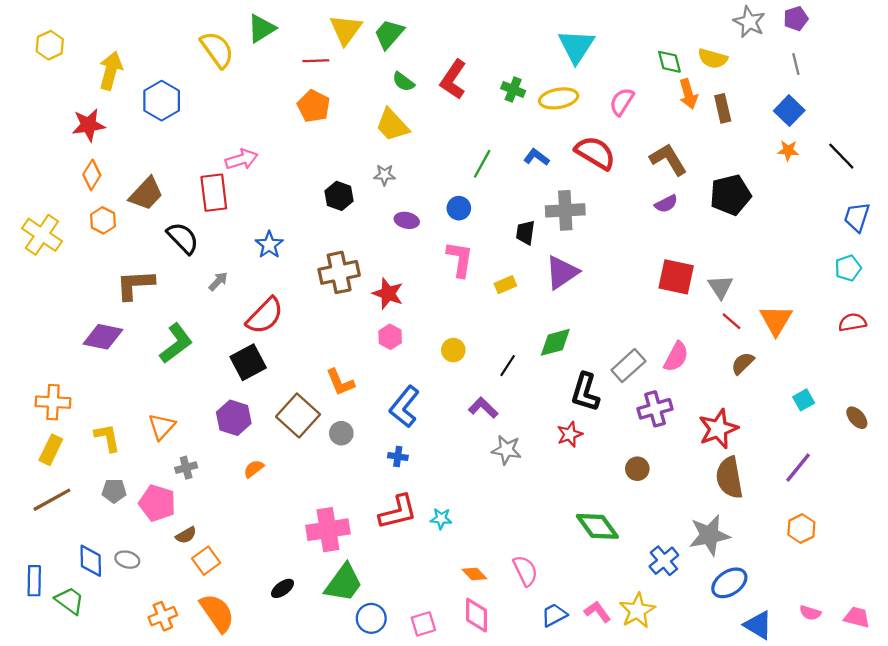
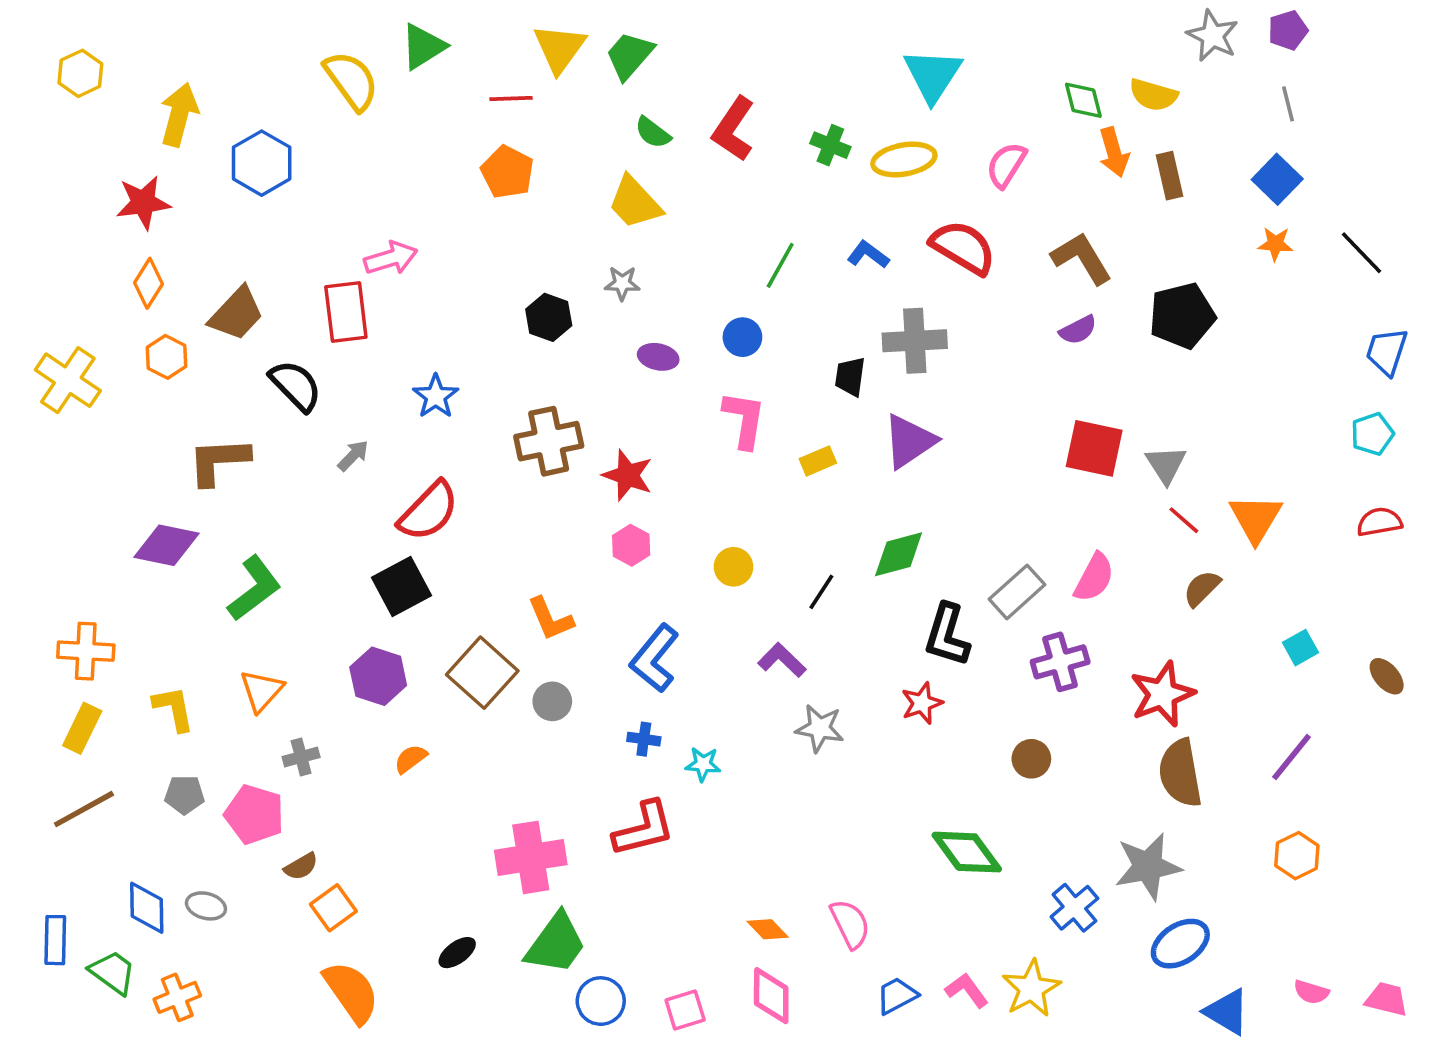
green L-shape: (176, 343) -> (254, 588), moved
cyan star: (441, 519) -> (703, 764), moved
orange cross: (163, 616) -> (177, 997), moved

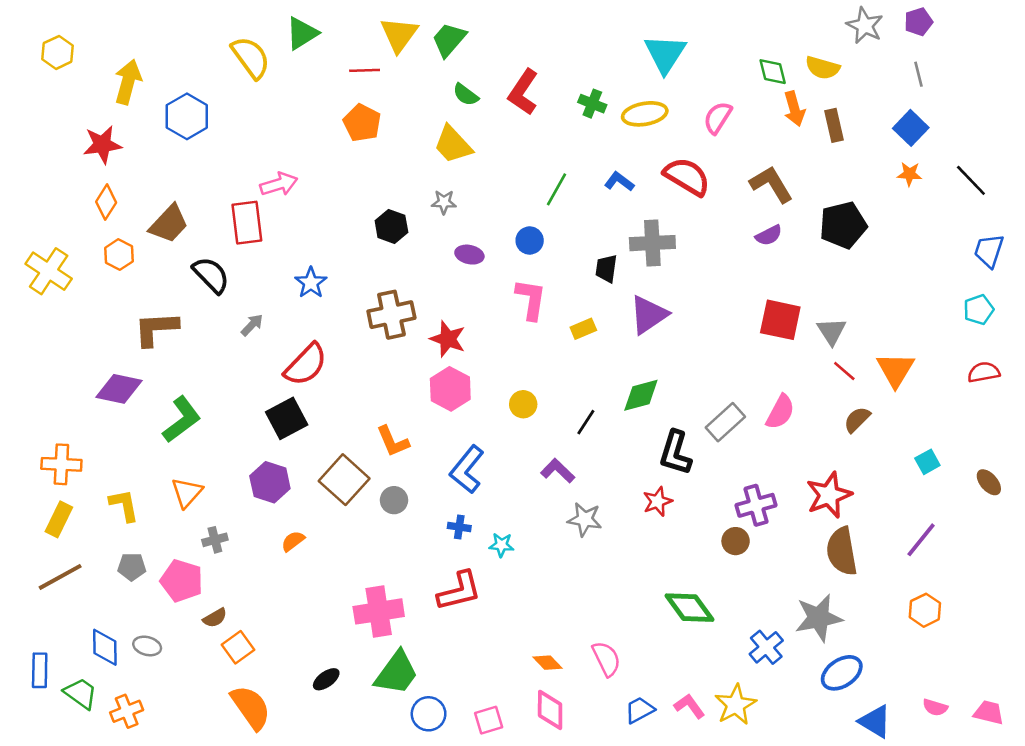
pink hexagon: (631, 545) -> (450, 389), size x1.5
purple cross: (1060, 662) -> (756, 505), moved

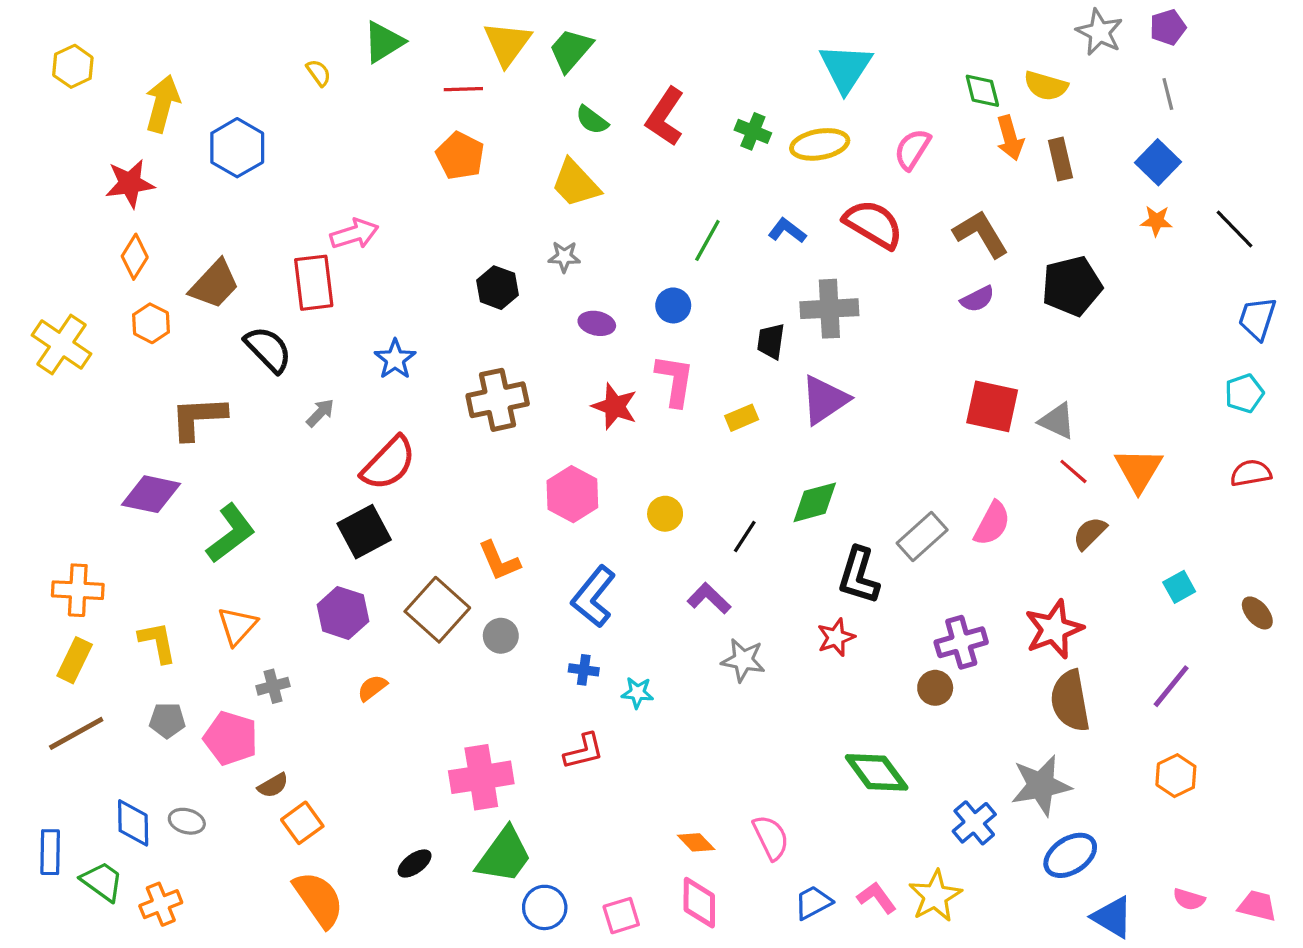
yellow semicircle: (251, 58) -> (319, 73), size x0.5
gray triangle: (831, 331) -> (1057, 421), turned -32
red star: (448, 339) -> (615, 406), moved
red L-shape: (459, 591) -> (584, 751), size x0.7

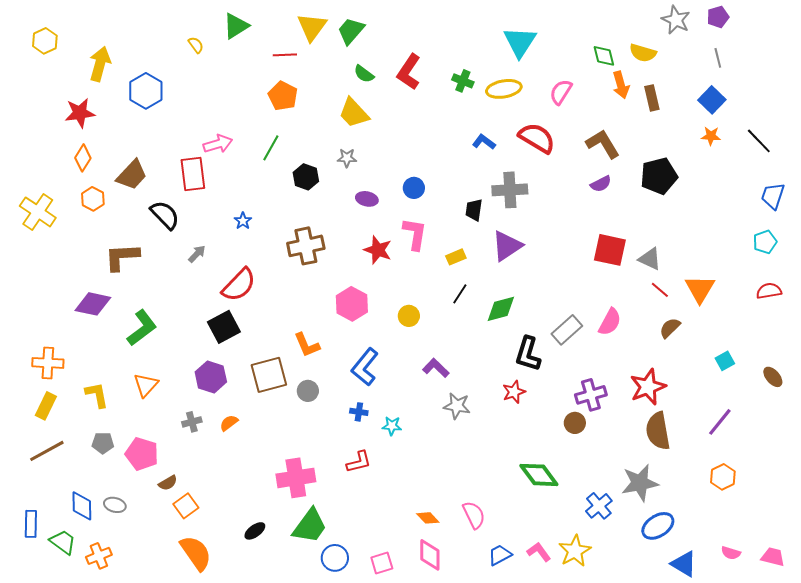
green line: (707, 240) -> (271, 148), moved
blue star: (395, 359) -> (243, 221), size x0.7
black line: (745, 536) -> (460, 294), moved
brown square: (437, 610) -> (269, 375), turned 33
gray cross: (273, 686) -> (192, 422), moved

